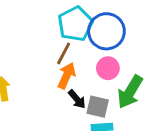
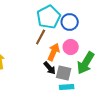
blue circle: (106, 31) -> (70, 22), size x0.7
orange arrow: (67, 76) -> (54, 52), moved

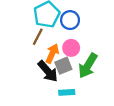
black arrow: (50, 68) -> (48, 71), size x1.5
gray square: (64, 73) -> (63, 66), moved, turned -35

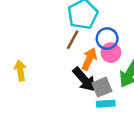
blue circle: (70, 20) -> (107, 39), moved
gray square: (63, 66) -> (102, 87), moved

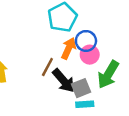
brown line: (73, 40) -> (47, 67), moved
orange arrow: (89, 59) -> (69, 48), moved

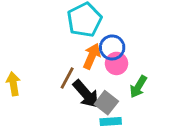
green arrow: (108, 74) -> (138, 87), size x0.7
gray square: (81, 88) -> (106, 103), turned -30

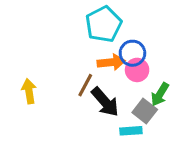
orange arrow: (92, 56) -> (111, 62), turned 60
gray square: (106, 103) -> (145, 111), moved

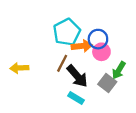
cyan pentagon: (104, 24) -> (67, 32), moved
yellow arrow: (29, 91) -> (19, 68), turned -84
cyan rectangle: (131, 131) -> (76, 98), moved, turned 35

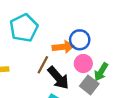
cyan pentagon: (67, 32) -> (24, 28), moved
pink circle: (101, 52) -> (83, 64), moved

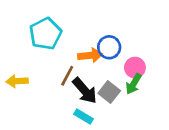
pink circle: (83, 64) -> (135, 68), moved
gray square: (89, 85) -> (109, 92), moved

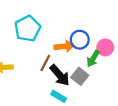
pink circle: (135, 68) -> (105, 47), moved
green arrow: (134, 84) -> (93, 59), moved

